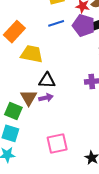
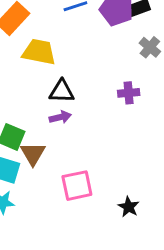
brown triangle: (29, 98) -> (33, 154), moved

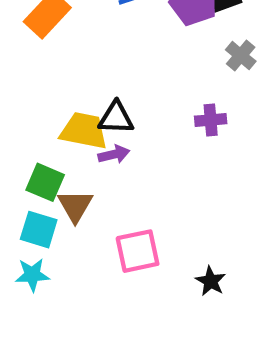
yellow trapezoid: (39, 52) -> (84, 131), moved

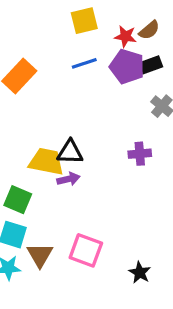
brown triangle: (75, 206) -> (40, 255), moved
pink square: (138, 251) -> (86, 250), turned 32

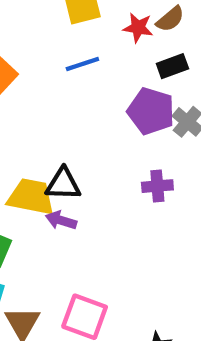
purple pentagon: (127, 67) -> (151, 111), moved
purple arrow: (68, 179) -> (61, 220), turned -150

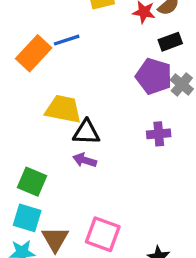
blue line: (82, 64) -> (67, 40), moved
yellow trapezoid: (31, 197) -> (63, 109), moved

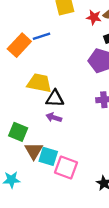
cyan square: (27, 218) -> (48, 156), moved
brown triangle: (55, 239) -> (34, 151), moved

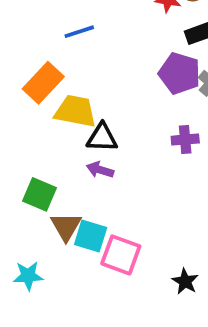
orange rectangle: (19, 45) -> (43, 83), moved

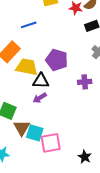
purple pentagon: (179, 73) -> (57, 60), moved
purple arrow: (100, 170) -> (40, 98), turned -48
pink square: (121, 255) -> (51, 143), turned -30

